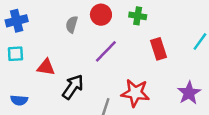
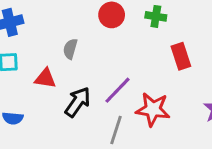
gray semicircle: (72, 24) -> (70, 49), moved
purple line: (106, 51) -> (117, 90), moved

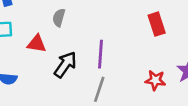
purple line: (117, 90) -> (101, 54), turned -40
red star: (153, 109) -> (155, 80), moved, size x0.7

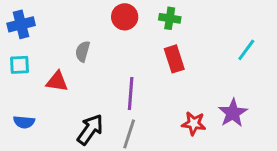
red rectangle: (157, 24) -> (174, 59), moved
black arrow: (65, 65) -> (90, 129), moved

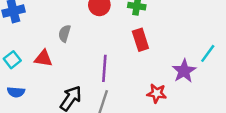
cyan line: (246, 50) -> (208, 53), moved
cyan square: (20, 65) -> (12, 60), moved, turned -35
purple star: (233, 113) -> (184, 71), moved

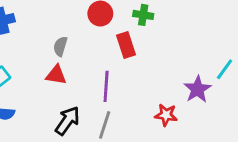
red rectangle: (140, 40) -> (126, 45), moved
red triangle: (43, 58) -> (56, 75), moved

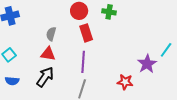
red rectangle: (126, 45) -> (86, 33), moved
black arrow: (67, 121) -> (45, 77), moved

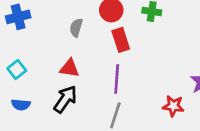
gray semicircle: (51, 34) -> (76, 28), moved

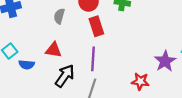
black arrow: (65, 99) -> (65, 76), moved
blue semicircle: (21, 105) -> (27, 65), moved

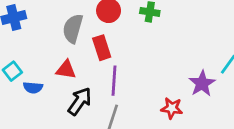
gray semicircle: (59, 16) -> (73, 28), size x1.5
red rectangle: (96, 26) -> (102, 48), moved

